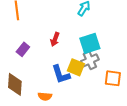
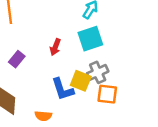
cyan square: (90, 43) -> (90, 39), moved
orange square: (113, 78) -> (107, 94), moved

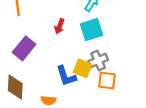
red arrow: (55, 47) -> (59, 26), moved
purple rectangle: (17, 59) -> (24, 48), size x1.5

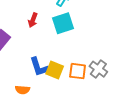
gray cross: (98, 61) -> (98, 69), moved, turned -30
yellow square: (83, 68) -> (55, 70), moved

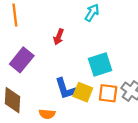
cyan square: (63, 23) -> (100, 64), moved

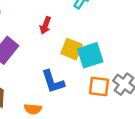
yellow square: (83, 92) -> (72, 49), moved

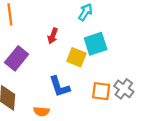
cyan square: (90, 55) -> (96, 44), moved

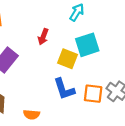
blue L-shape: (59, 87) -> (64, 89), moved

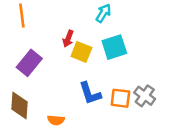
yellow square: (68, 59) -> (81, 52), moved

